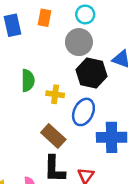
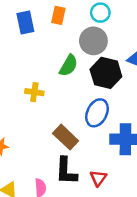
green semicircle: (28, 80) -> (69, 65), moved, turned 30
yellow cross: (55, 94) -> (34, 92), moved

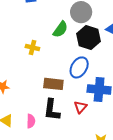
brown rectangle: (66, 137) -> (53, 84), turned -42
red triangle: (98, 178) -> (80, 107), moved

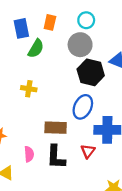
green semicircle: (60, 29) -> (36, 49), moved
pink semicircle: (31, 121) -> (29, 154), moved

